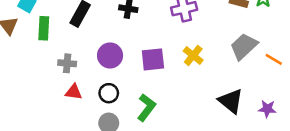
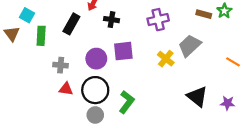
gray trapezoid: (244, 46) -> (190, 46), moved
purple square: (153, 59) -> (123, 51), moved
black circle: (109, 93) -> (95, 90), size x1.6

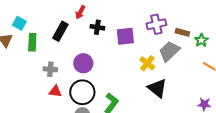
green star: (224, 11) -> (201, 40), moved
brown rectangle: (204, 14) -> (182, 32), moved
purple cross: (158, 20) -> (156, 24), moved
purple square: (123, 51) -> (125, 36), moved
black triangle: (197, 97) -> (157, 88), moved

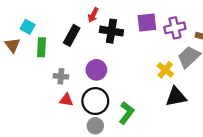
black cross: (97, 27) -> (111, 31), size x1.5
purple square: (125, 36) -> (147, 23), moved
black triangle: (157, 88) -> (176, 97), turned -50

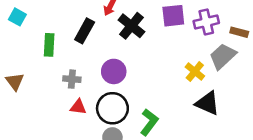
cyan square: (28, 27) -> (17, 17), moved
black cross: (111, 31) -> (131, 26), turned 30
brown triangle: (12, 45) -> (15, 82), moved
black triangle: (176, 97) -> (208, 103), turned 35

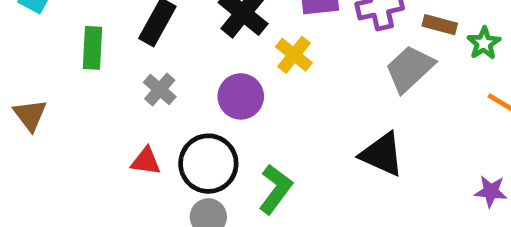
purple circle: (114, 71) -> (241, 96), moved
yellow cross: (195, 71) -> (294, 55), moved
gray cross: (72, 79) -> (160, 89), moved, turned 36

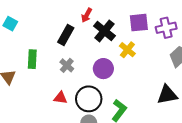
green rectangle: (93, 48) -> (32, 59), moved
black triangle: (382, 154) -> (167, 95), turned -35

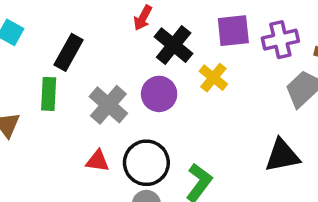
black rectangle: (66, 35) -> (69, 52), moved
gray cross: (67, 65) -> (108, 105), size x1.5
purple circle: (103, 69) -> (159, 94), moved

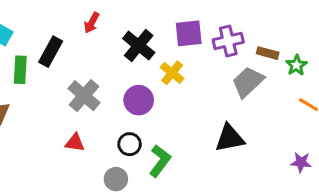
red arrow: (143, 18) -> (92, 23), moved
green rectangle: (49, 94) -> (20, 70), moved
purple circle: (159, 94) -> (139, 100), moved
black circle: (146, 163) -> (130, 144), moved, size x0.6

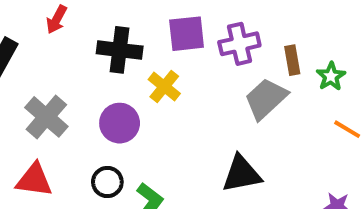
black cross: (139, 46) -> (120, 50), turned -32
brown rectangle: (268, 53) -> (292, 60), turned 65
red triangle: (75, 143) -> (34, 180), size x1.4

